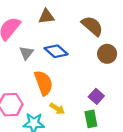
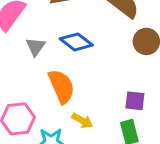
purple square: (96, 96) -> (135, 101), turned -32

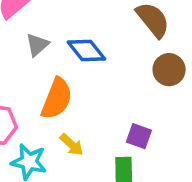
orange semicircle: (62, 86) -> (57, 99), turned 32

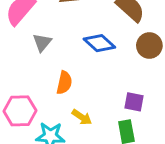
blue diamond: (86, 51) -> (99, 43), moved
orange semicircle: (57, 99) -> (64, 83), size x0.7

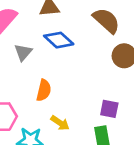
blue diamond: (99, 43) -> (59, 40), moved

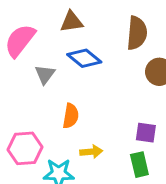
brown semicircle: (106, 20) -> (137, 33), turned 56
yellow arrow: (60, 123) -> (91, 152), turned -36

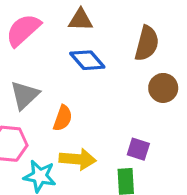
gray triangle: (45, 74) -> (25, 95), moved, size x1.4
yellow arrow: (91, 152) -> (78, 159), size x1.5

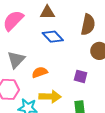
orange semicircle: (63, 118) -> (40, 72), turned -126
purple square: (138, 149) -> (81, 76), moved

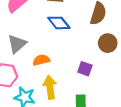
yellow arrow: (50, 97) -> (50, 87), turned -105

